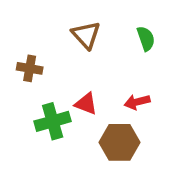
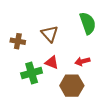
brown triangle: (86, 35) -> (50, 34), moved
green semicircle: (146, 38) -> (88, 23), size x1.5

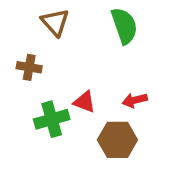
green semicircle: (88, 23) -> (124, 26), moved
brown triangle: (50, 34) -> (55, 22), moved

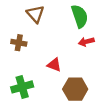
red arrow: (135, 100) -> (86, 42), moved
green cross: (52, 119) -> (22, 87), moved

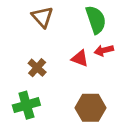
brown cross: (19, 43) -> (37, 68), moved, turned 32
red triangle: (54, 65) -> (80, 58), moved

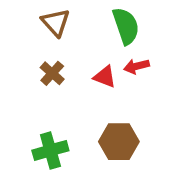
brown cross: (37, 68) -> (52, 73), moved
green cross: (26, 105) -> (50, 150), moved

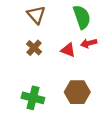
green cross: (50, 150) -> (33, 98), turned 30

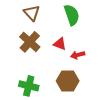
red arrow: (89, 43) -> (78, 55), moved
brown cross: (34, 48) -> (30, 42), size x1.5

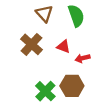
brown triangle: (32, 13) -> (44, 14), moved
green cross: (29, 86) -> (45, 91), moved, turned 30

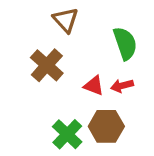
green semicircle: (76, 16) -> (125, 43), moved
red triangle: (63, 47) -> (94, 86), moved

